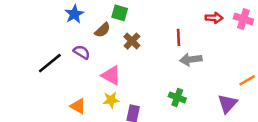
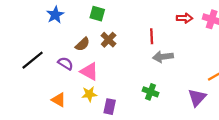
brown semicircle: (102, 30) -> (82, 44), moved
purple semicircle: (82, 52) -> (65, 63), moved

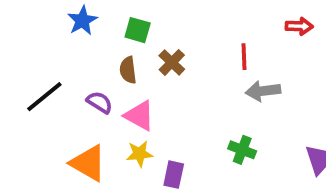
green square: (97, 14) -> (138, 30), moved
brown semicircle: (82, 44) -> (128, 70), turned 126
orange triangle: (59, 100) -> (88, 163), size x1.5

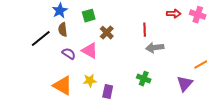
green square: (138, 30) -> (89, 16), turned -32
brown semicircle: (128, 70) -> (63, 30), moved
black line: (44, 97) -> (41, 39), moved
pink triangle: (139, 116) -> (90, 51), moved

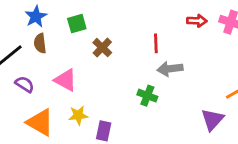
pink triangle: (90, 51) -> (66, 80), moved
purple semicircle: (69, 54) -> (25, 84), moved
green cross: (144, 79) -> (147, 96), moved

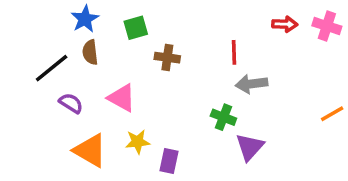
brown cross: (102, 48) -> (167, 58), turned -36
purple triangle: (212, 120) -> (250, 147), moved

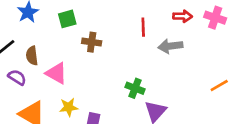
brown semicircle: (90, 52) -> (32, 56), moved
red line: (234, 52) -> (143, 27), moved
gray arrow: (251, 84) -> (170, 46), moved

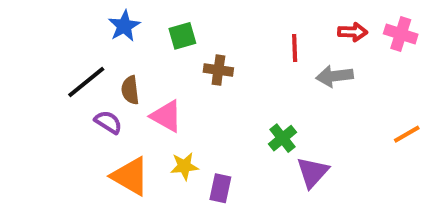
green cross: (135, 88) -> (283, 138), turned 30

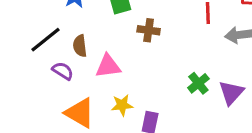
pink triangle: (166, 116) -> (108, 66), turned -36
purple triangle: (313, 172) -> (231, 93), moved

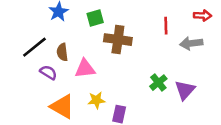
brown cross: (149, 30) -> (118, 40), size x1.5

